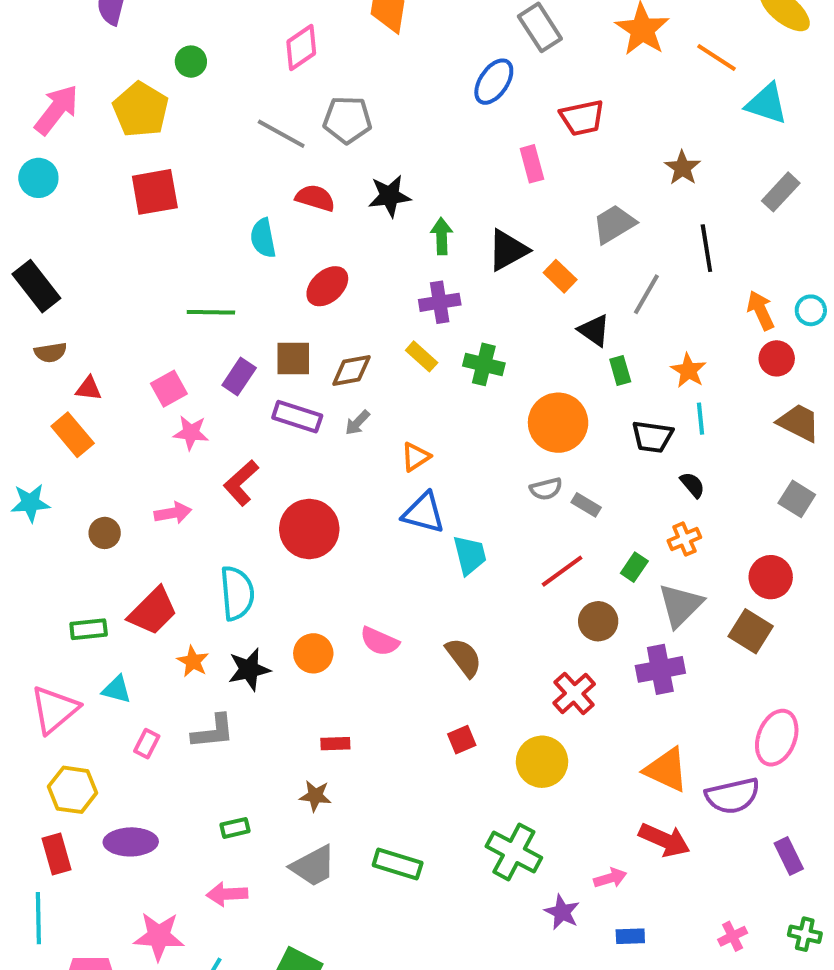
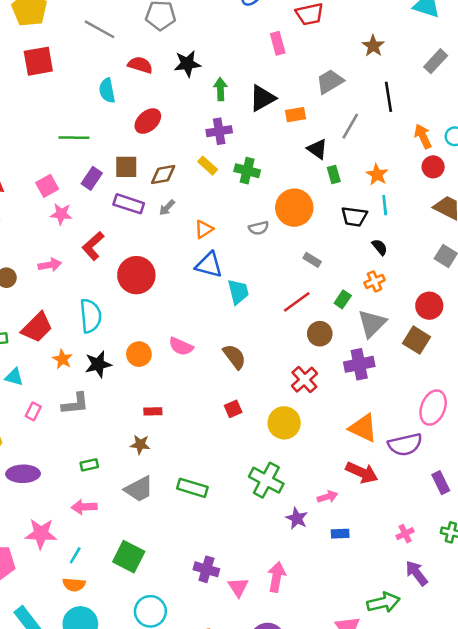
gray line: (281, 134) -> (99, 29), moved
orange rectangle: (560, 276) -> (296, 115), turned -54
gray semicircle: (546, 489) -> (259, 228), moved

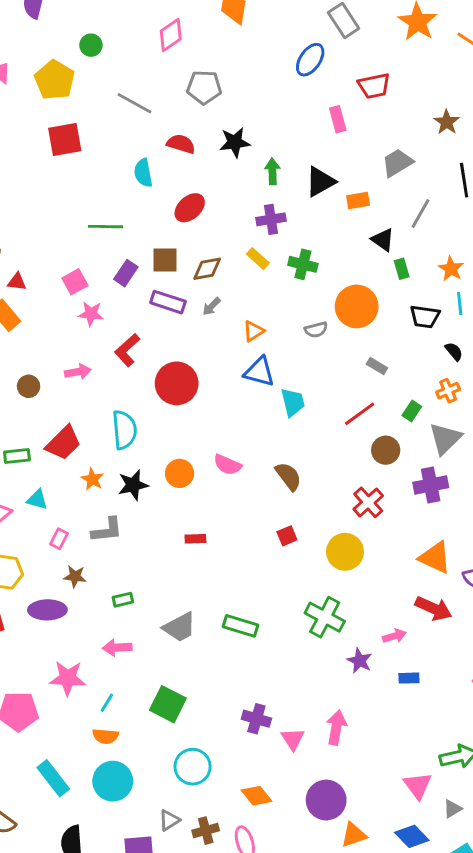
brown star: (140, 444) -> (75, 576), moved

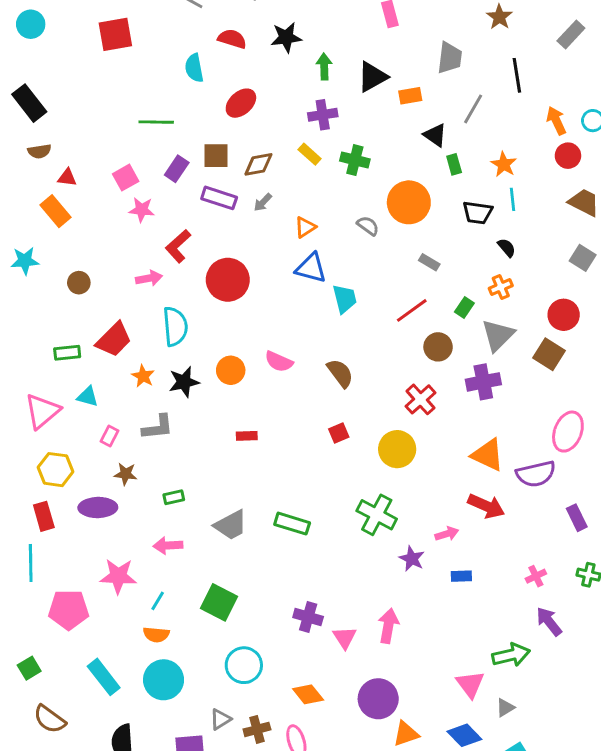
gray trapezoid: (397, 163) -> (450, 58), turned 128
gray semicircle: (316, 330) -> (368, 226), turned -130
pink arrow: (78, 372) -> (149, 278), moved

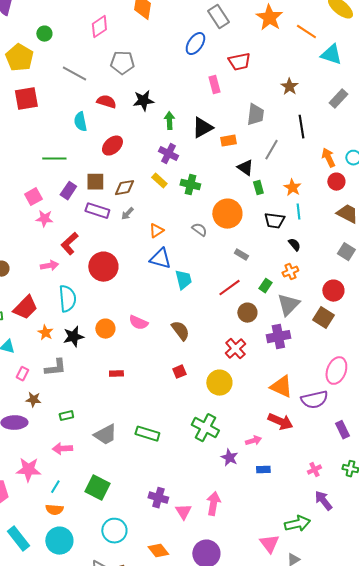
purple cross: (323, 115) -> (168, 154), turned 36

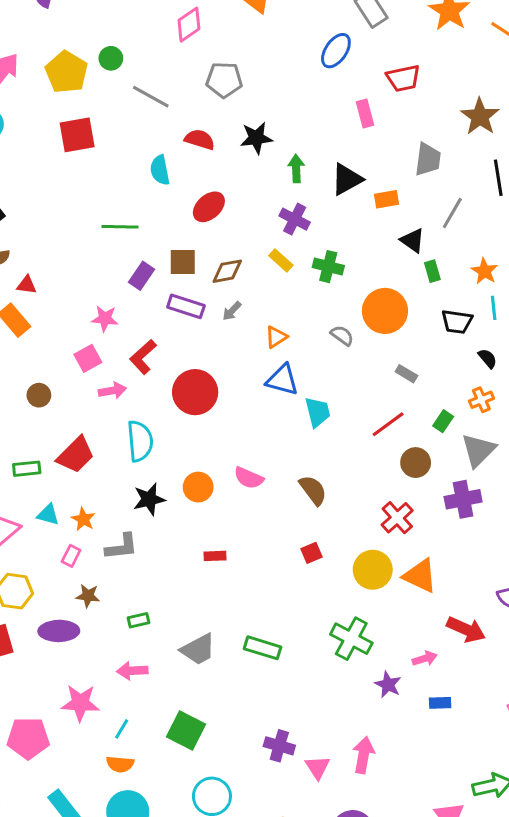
green circle: (44, 34) -> (111, 58), moved
brown star: (289, 87) -> (480, 116), size x1.4
pink square: (33, 197) -> (88, 358), moved
orange star: (45, 333) -> (83, 519), moved
orange triangle: (281, 387) -> (420, 576), moved

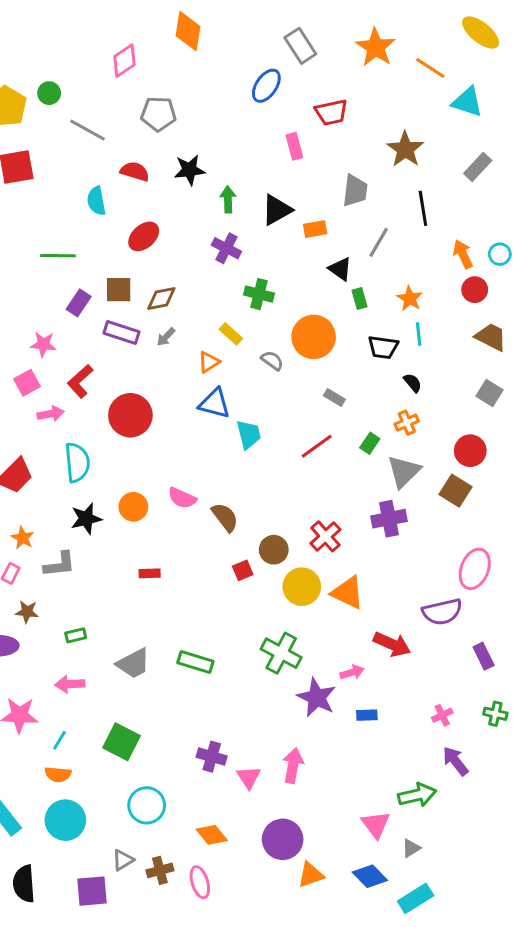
yellow rectangle: (281, 260) -> (231, 334), moved
brown circle: (416, 463) -> (274, 550), moved
brown semicircle: (313, 490) -> (225, 517), moved
purple star: (388, 685) -> (317, 697), size x1.5

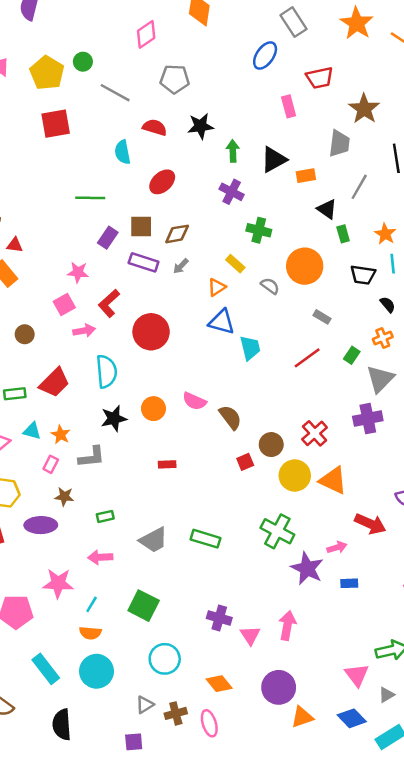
brown star: (405, 149) -> (364, 109), moved
purple square: (92, 891) -> (134, 742), moved, size x0.7

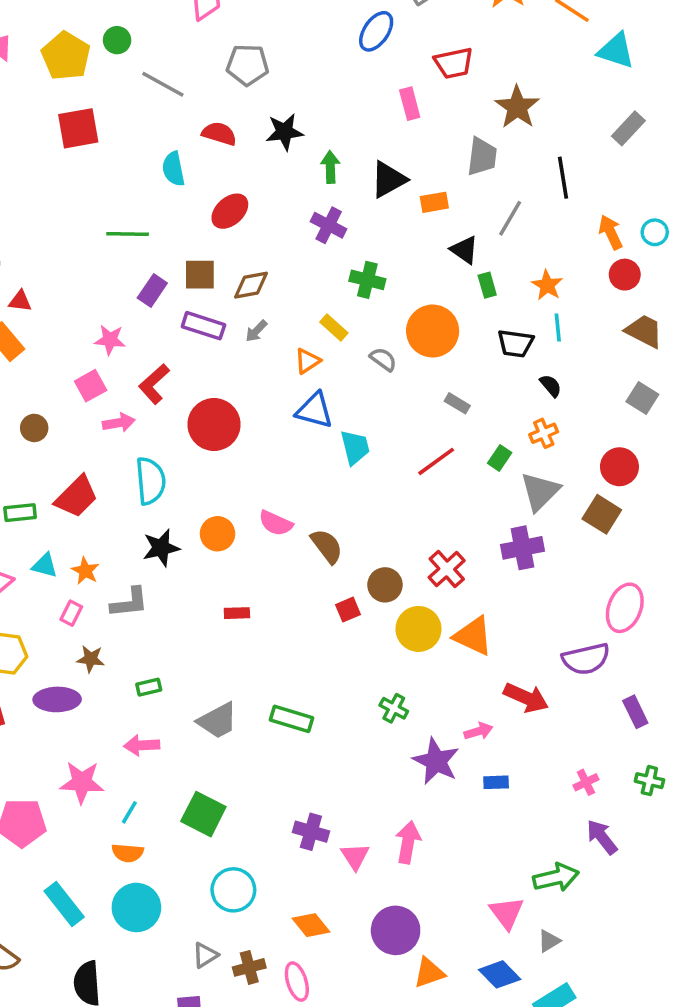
green cross: (277, 531) -> (394, 708), size x0.6

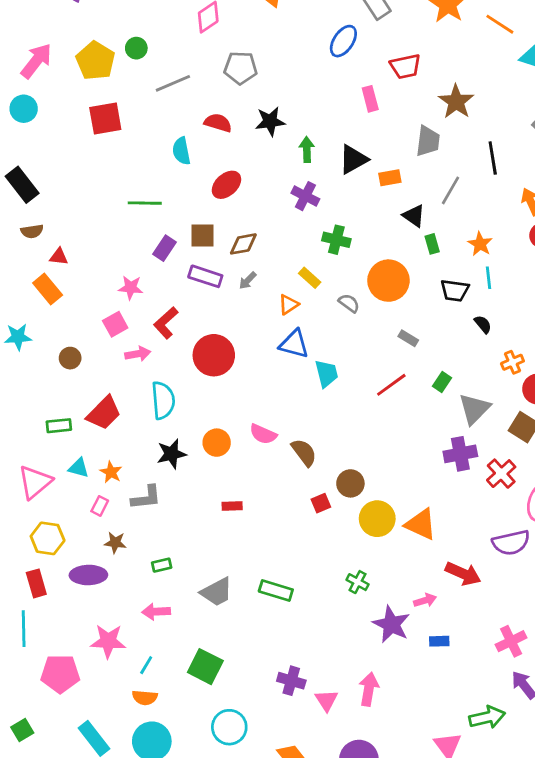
gray line: (163, 84) -> (173, 83), turned -52
orange cross: (544, 433) -> (512, 362), moved
red cross: (447, 569) -> (501, 474), moved
pink cross: (586, 782) -> (511, 641), size x1.5

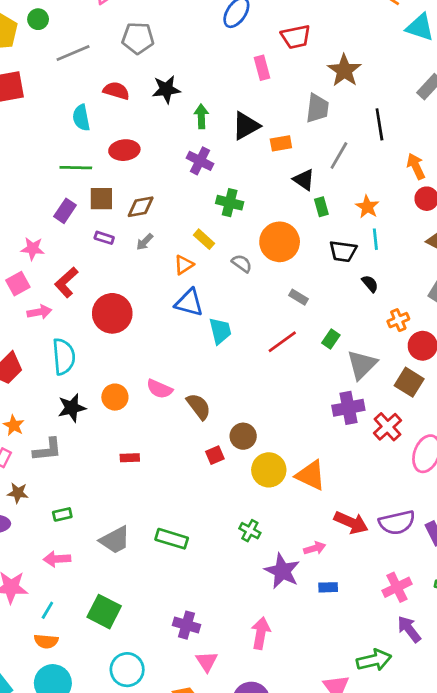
red ellipse: (226, 185) -> (124, 150), turned 36
green line: (145, 203) -> (76, 168), moved
purple rectangle: (205, 276) -> (104, 238), size x0.6
purple semicircle: (511, 543) -> (397, 523), moved
pink triangle: (327, 700) -> (207, 662), moved

